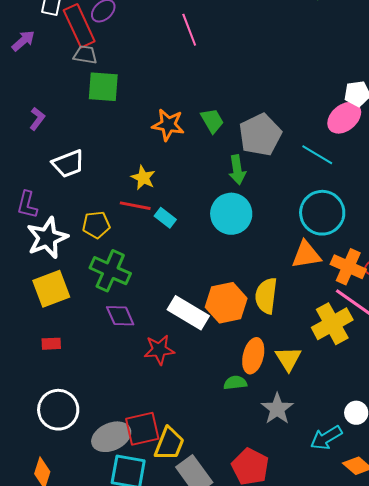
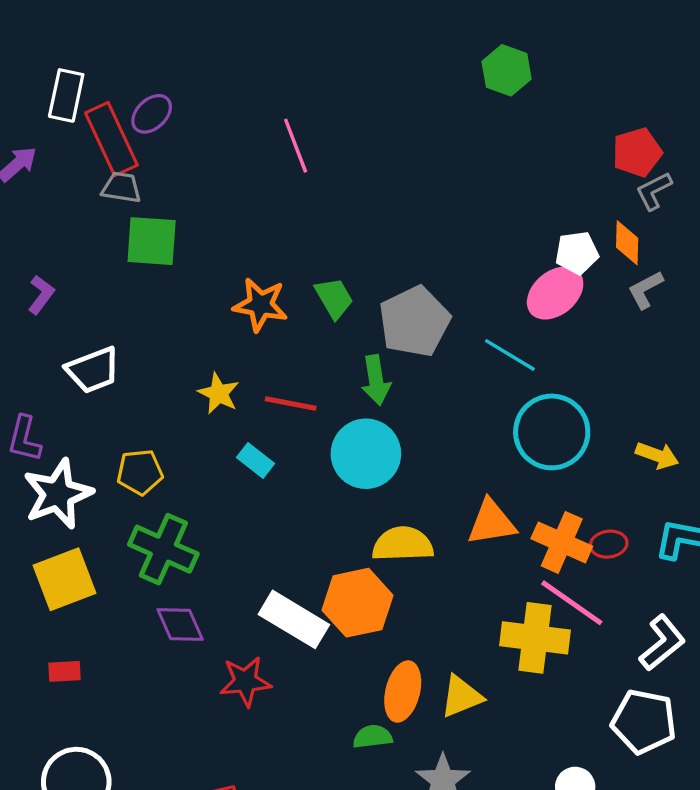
red line: (135, 206) -> (291, 403), moved
cyan circle: (322, 213) -> (552, 432), moved
yellow semicircle: (266, 296) -> (403, 544), moved, turned 81
yellow cross: (332, 324) -> (535, 638), turned 36
yellow triangle: (288, 359) -> (461, 696), turned 40

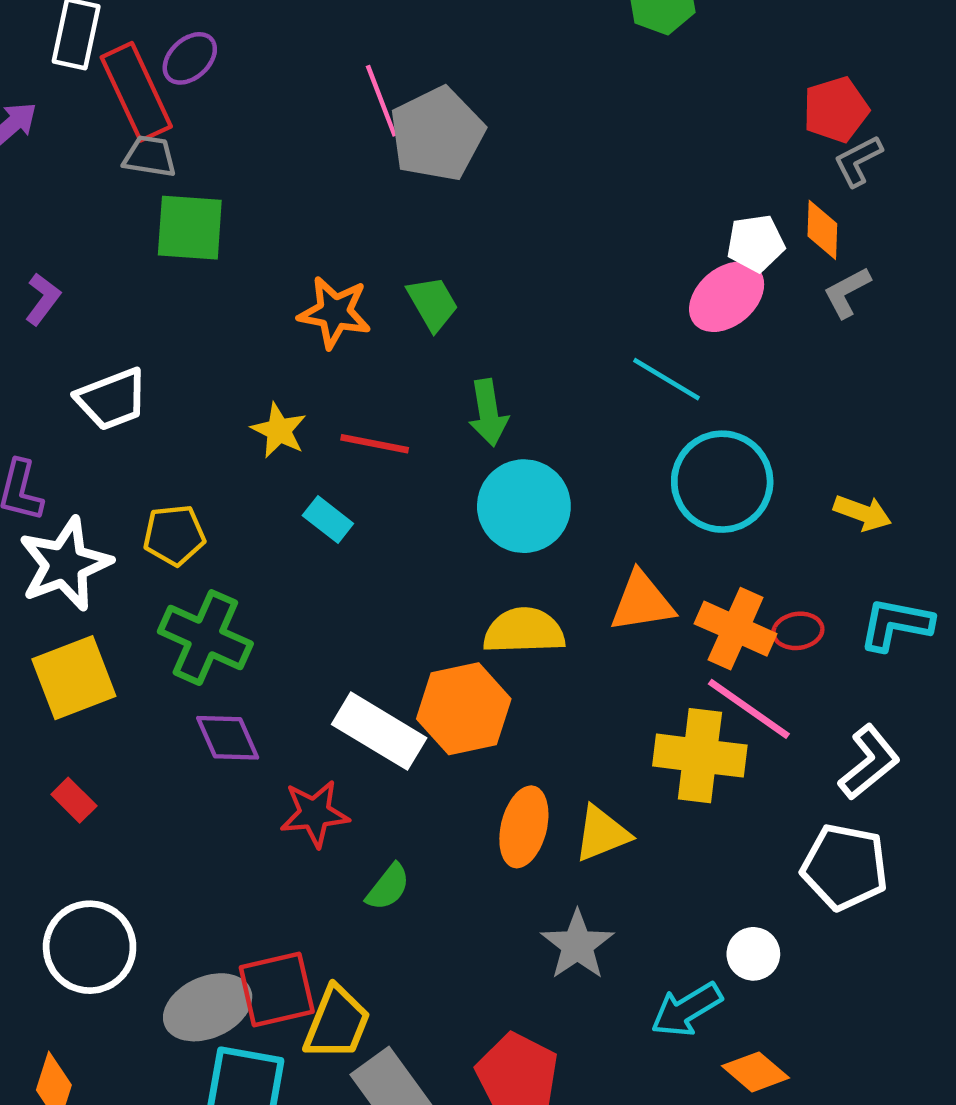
gray pentagon: (414, 321) -> (437, 134), moved
cyan circle: (366, 454) -> (524, 506), moved
red rectangle: (65, 671) -> (74, 800), turned 48
green semicircle: (373, 737) -> (388, 887), moved, turned 135

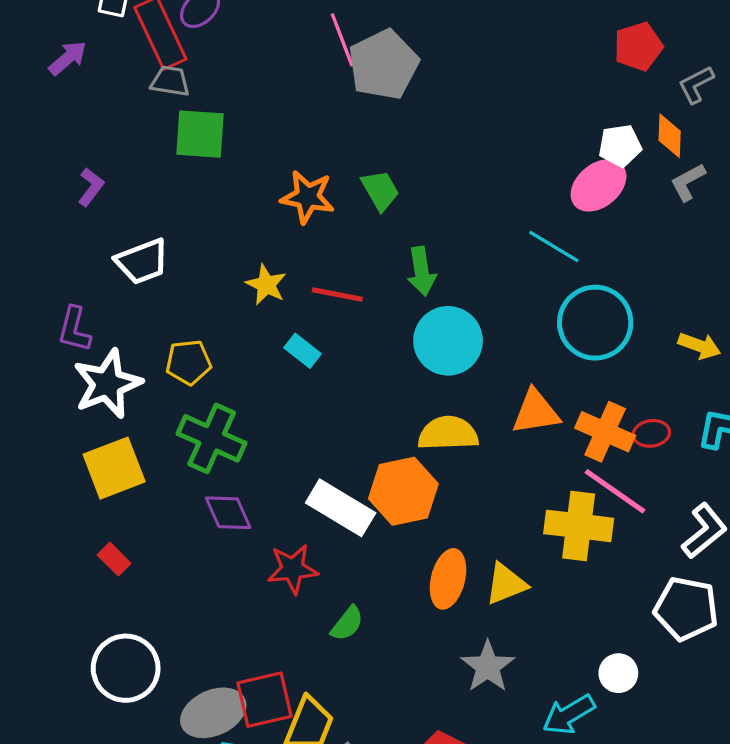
red pentagon: (836, 110) -> (638, 46), moved

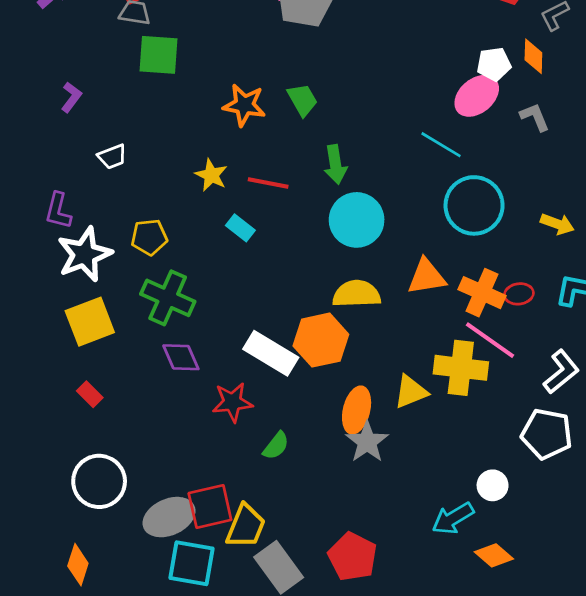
gray L-shape: (688, 182) -> (535, 117), moved, turned 96
white trapezoid: (142, 261) -> (112, 157), size x0.7
yellow triangle: (506, 584) -> (411, 392), moved
gray star: (488, 667) -> (367, 442), moved

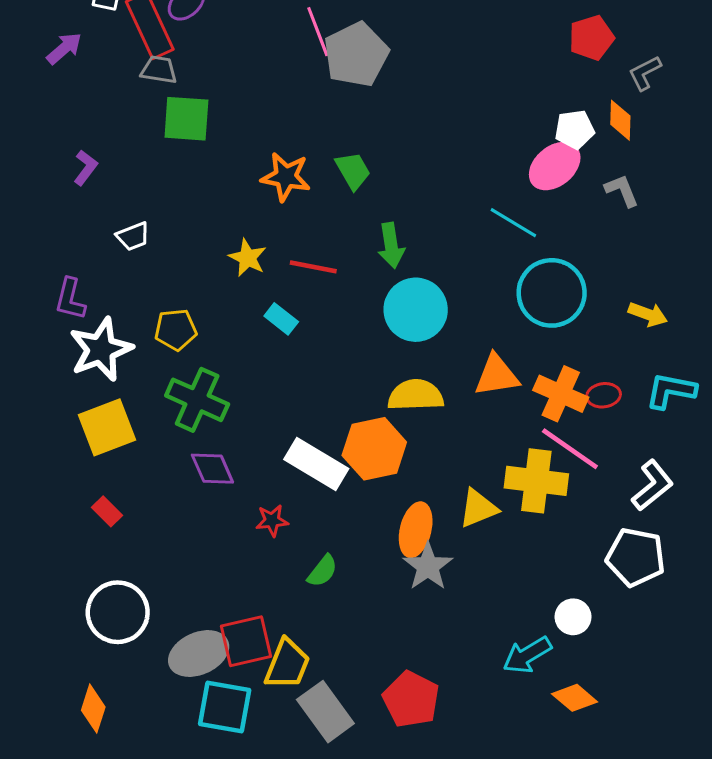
red star: (232, 402) -> (272, 521), size x0.7

